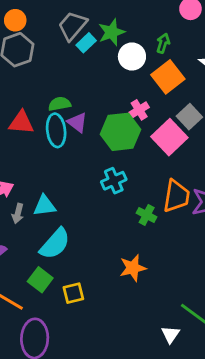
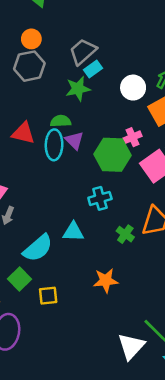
green star: (112, 32) -> (78, 89), moved
cyan triangle: (45, 206) -> (73, 232), moved
white triangle: (170, 335) -> (131, 346), size x1.6

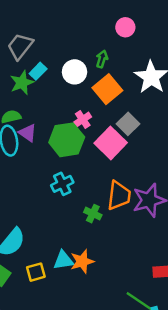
cyan rectangle: (93, 69) -> (38, 71), moved
cyan triangle: (73, 232) -> (63, 260), moved
yellow square: (48, 296) -> (36, 272), moved

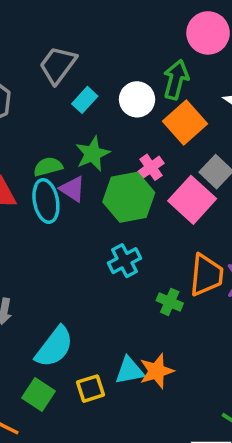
pink circle: (125, 27) -> (208, 33), size x1.5
green arrow: (102, 59) -> (176, 80), size x1.5
green star: (22, 83) -> (93, 154), moved

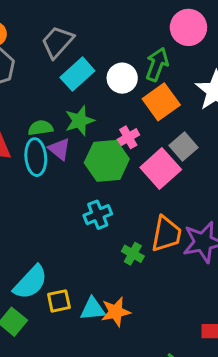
cyan rectangle: (85, 100) -> (77, 74), size x1.5
yellow square: (91, 389) -> (59, 301), moved

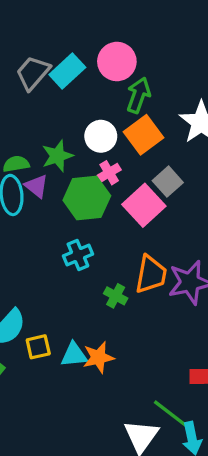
pink circle: (188, 27) -> (117, 62), moved
cyan rectangle: (77, 74) -> (67, 71), moved
white circle: (122, 78) -> (101, 136), moved

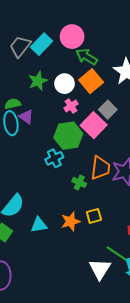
green arrow: (138, 95) -> (87, 57), turned -75
green star: (57, 156) -> (38, 81), moved
green hexagon: (87, 198) -> (68, 136), moved
yellow square: (38, 347) -> (94, 216), moved
cyan triangle: (74, 355) -> (39, 225), moved

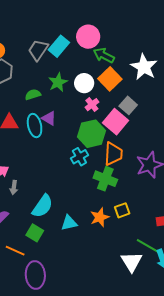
green semicircle: (13, 104) -> (33, 95), moved
orange trapezoid: (100, 168) -> (113, 154), moved
green cross: (79, 182) -> (105, 179), size x1.6

